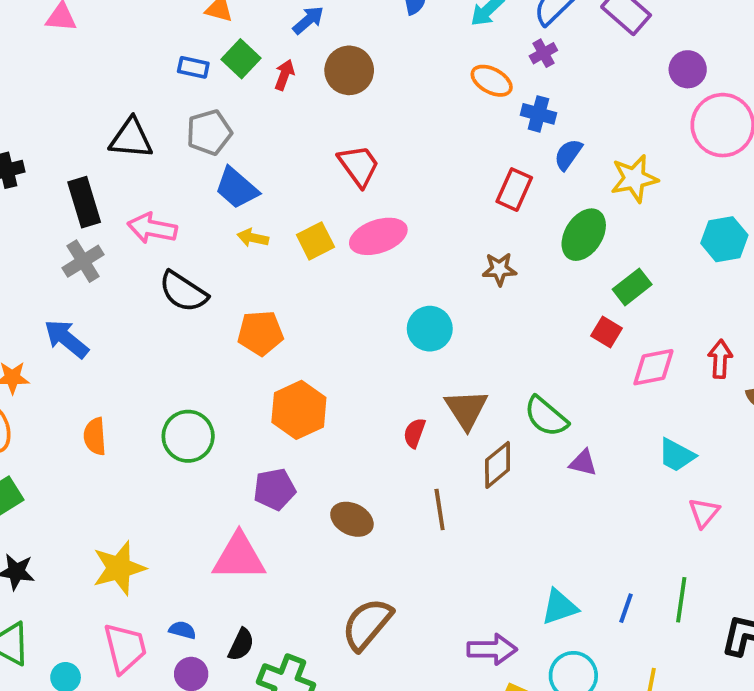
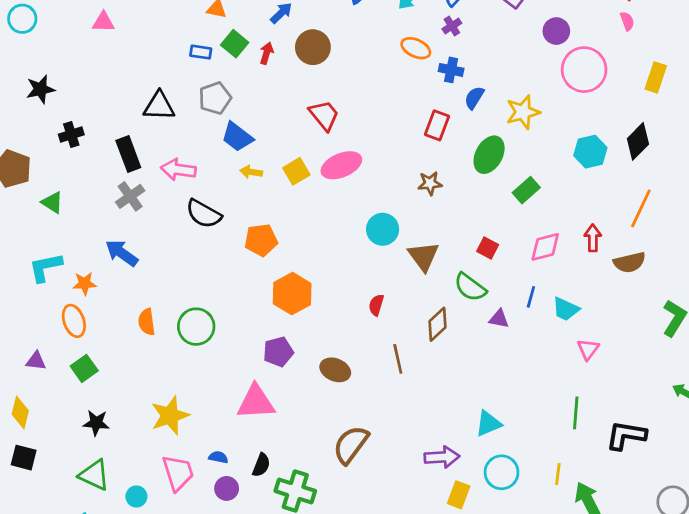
red square: (607, 332) -> (488, 248), moved
brown triangle: (466, 409) -> (424, 256), moved
green circle: (188, 436) -> (196, 327), moved
blue line: (626, 608) -> (531, 297), moved

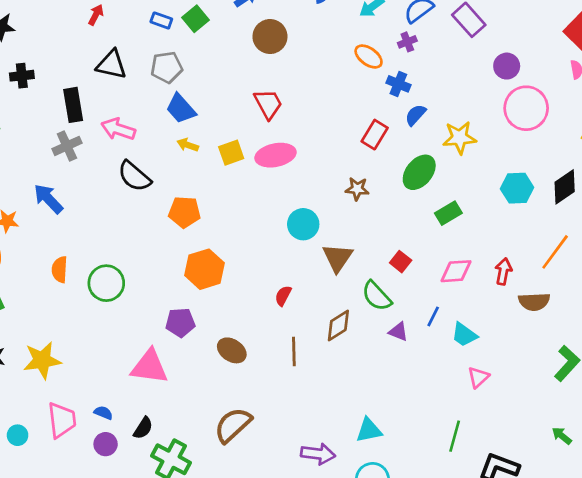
red arrow: (267, 53) -> (96, 15), moved
yellow star: (170, 415) -> (42, 360), moved

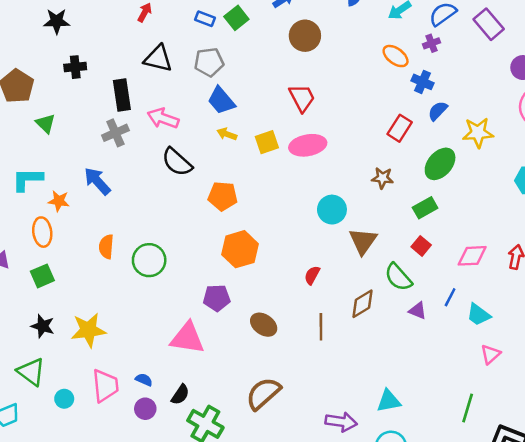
green rectangle: (448, 213) -> (425, 208), moved

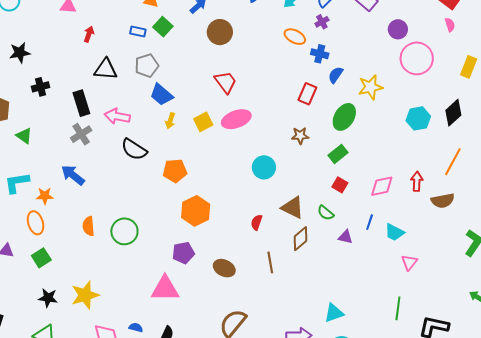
yellow arrow: (227, 134) -> (170, 121), turned -84
brown triangle: (363, 241) -> (293, 208), moved, turned -30
green semicircle: (398, 277) -> (326, 213), size x0.7

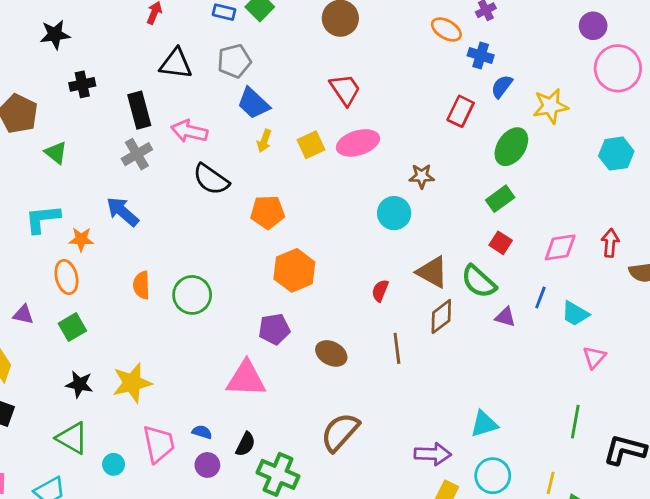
brown star: (300, 136) -> (422, 176), moved
green semicircle: (326, 213) -> (479, 282), size x1.5

